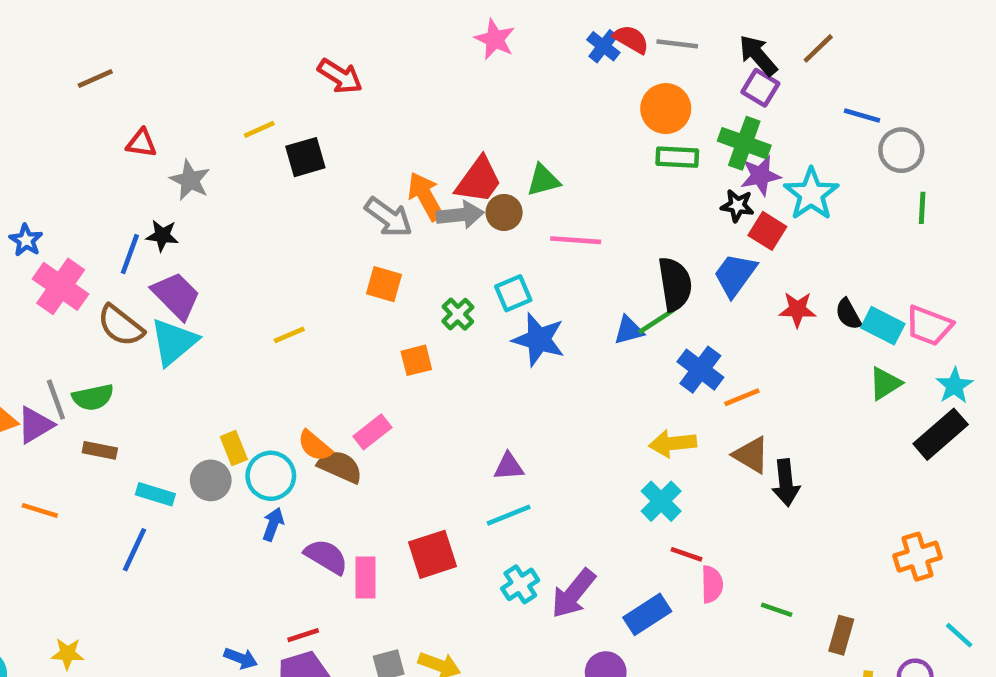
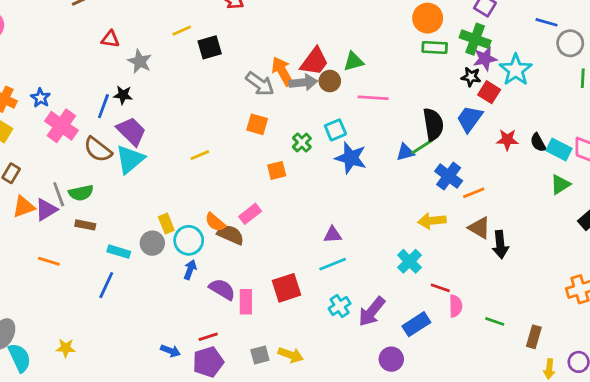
cyan cross: (661, 501) -> (409, 261), moved

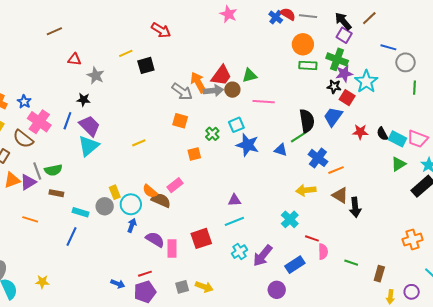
blue line: (103, 106) -> (67, 121), moved
brown semicircle: (98, 149) -> (23, 139), moved
blue triangle: (405, 152) -> (281, 150), moved, turned 32

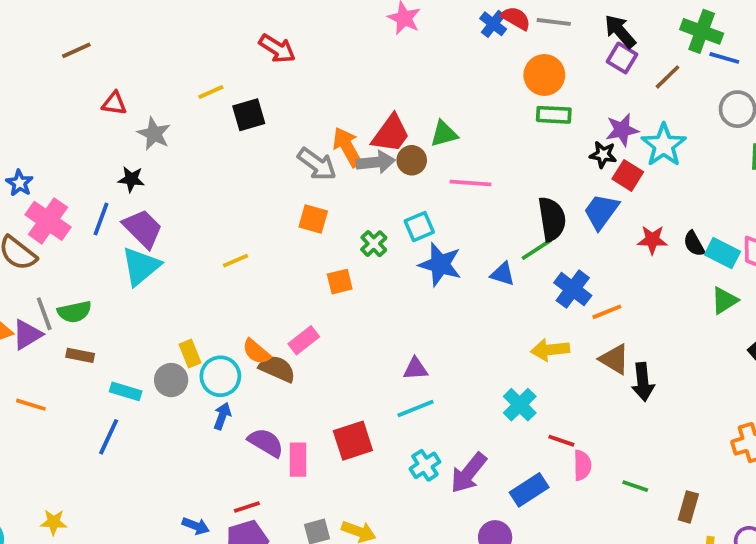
brown line: (369, 18) -> (667, 77), moved
blue line: (388, 47) -> (724, 58), moved
green cross: (337, 59) -> (702, 31), moved

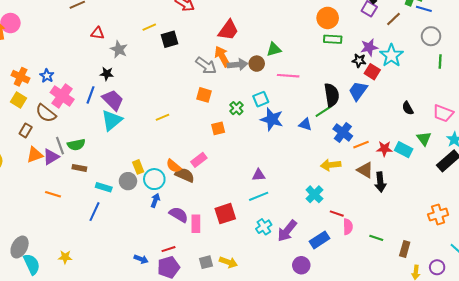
red trapezoid: (391, 134) -> (228, 30), moved
red star: (652, 240) -> (384, 149), moved
cyan rectangle: (722, 253) -> (404, 150), moved
green triangle: (724, 300) -> (424, 139), turned -35

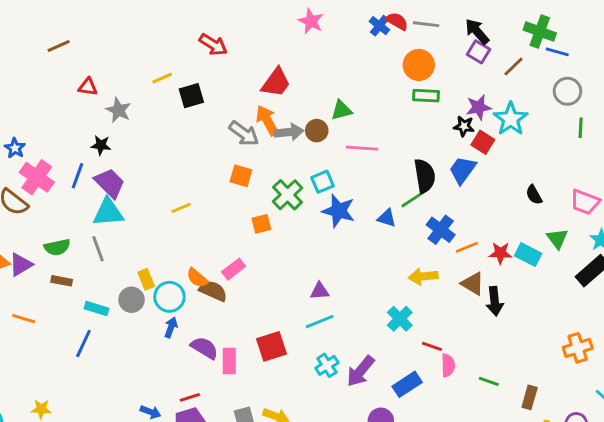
green cross: (236, 108) -> (288, 195), size x1.5
cyan triangle: (112, 120) -> (108, 212), turned 35
gray line: (60, 146) -> (98, 249), moved

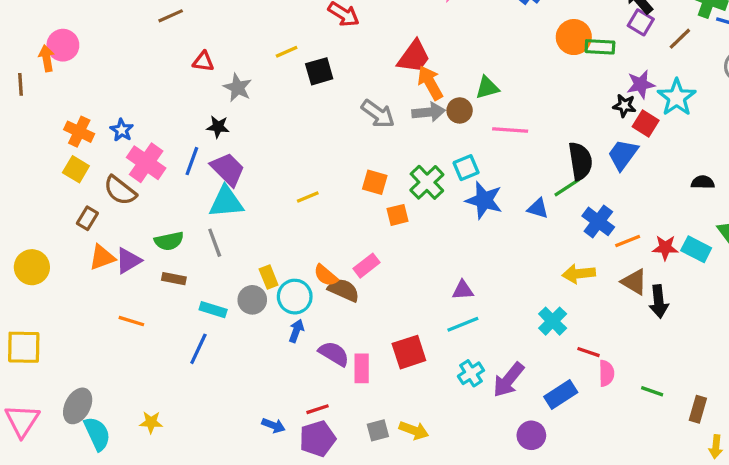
green rectangle: (426, 96) -> (600, 47), moved
orange arrow: (267, 120) -> (430, 83), moved
orange square: (241, 176) -> (375, 182), moved
black semicircle: (534, 195) -> (703, 182), turned 120

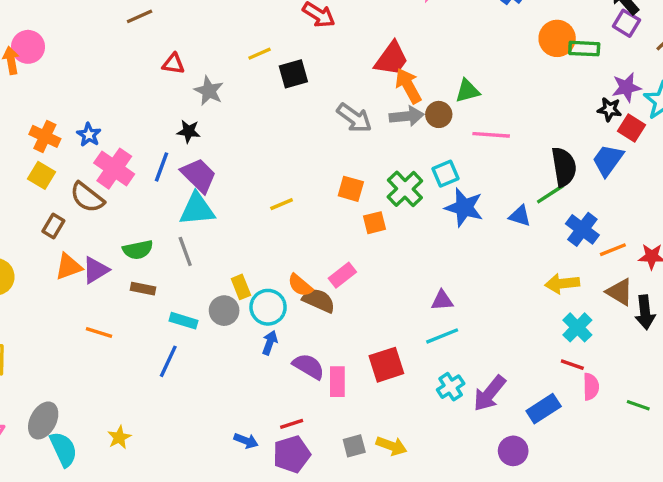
cyan cross: (553, 321) -> (577, 327), moved
yellow star: (151, 422) -> (119, 437), turned -30

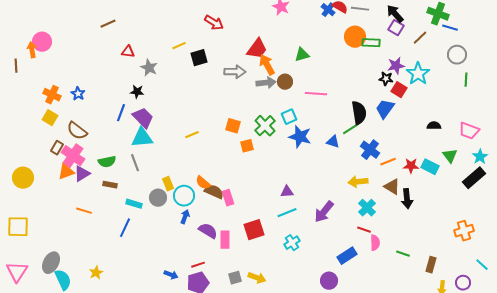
green triangle: (468, 91) -> (302, 55), moved
gray arrow: (354, 118) -> (235, 72), moved, turned -35
pink cross: (114, 169) -> (73, 156), moved
pink rectangle: (342, 275) -> (228, 198), moved, turned -70
purple arrow: (489, 393) -> (324, 212), moved

